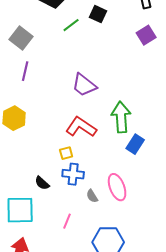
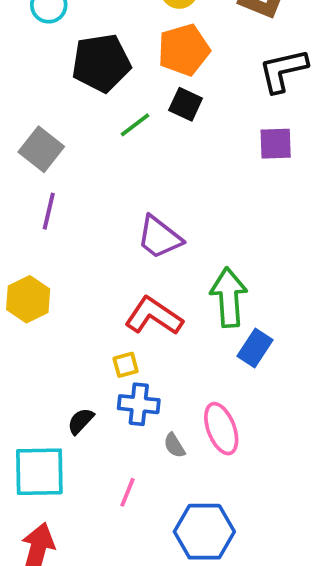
purple square: (146, 35) -> (276, 144), turned 30
black semicircle: (42, 183) -> (81, 421), turned 91

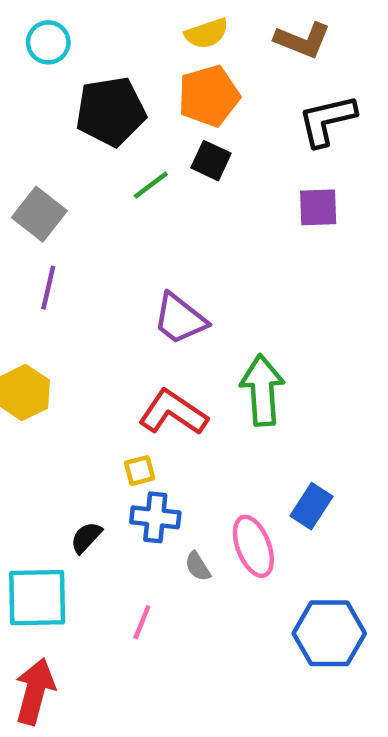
blue rectangle: (255, 348) -> (311, 506), moved
blue hexagon: (204, 532) -> (329, 633), moved

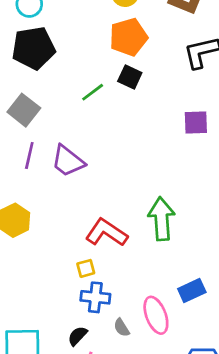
black pentagon: (111, 111) -> (33, 48), moved
purple square: (318, 207) -> (196, 122), moved
purple trapezoid: (180, 319) -> (68, 161), moved
blue rectangle: (311, 506) -> (192, 290), turned 32
black semicircle: (86, 537) -> (77, 336), moved

